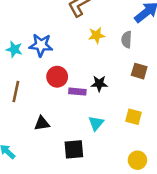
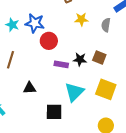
brown square: (139, 71) -> (99, 57), moved
red circle: (57, 77) -> (49, 41), moved
yellow square: (133, 117) -> (106, 89), size x1.5
cyan triangle: (96, 123) -> (74, 92), size x1.5

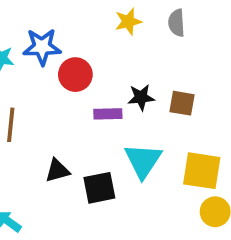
brown square: (99, 57) -> (182, 103), moved
yellow square: (106, 89) -> (202, 171), moved
black square: (54, 112) -> (99, 188), moved

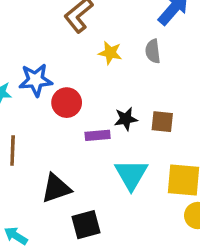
yellow star: (128, 22) -> (110, 53), turned 30
black triangle: (57, 171) -> (56, 188), size x1.4
black square: (99, 188) -> (86, 225), moved

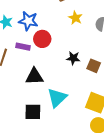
purple rectangle: (98, 135) -> (23, 47), moved
cyan triangle: (131, 175) -> (57, 98), moved
black triangle: (56, 188) -> (34, 77), moved

